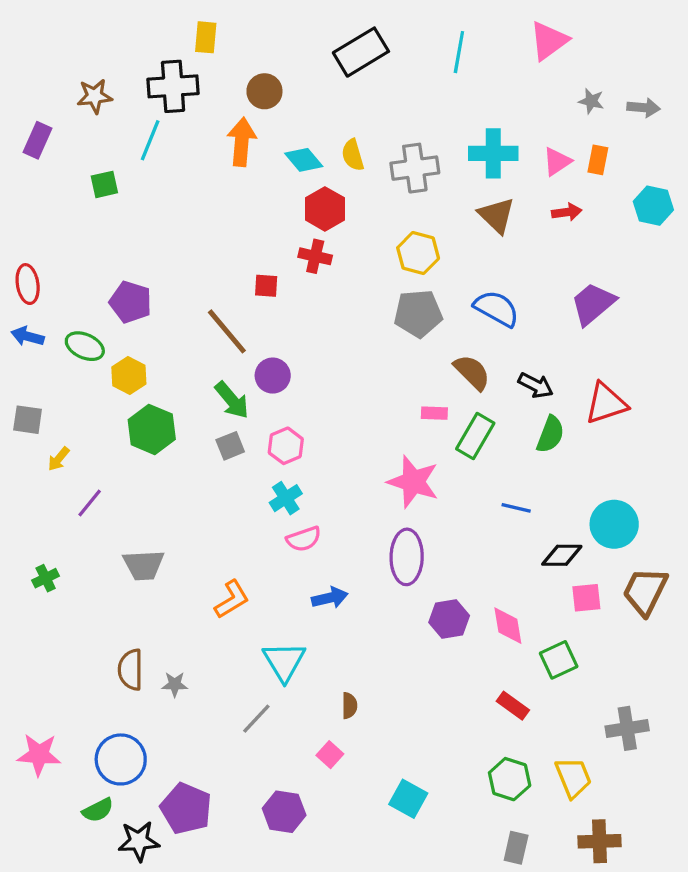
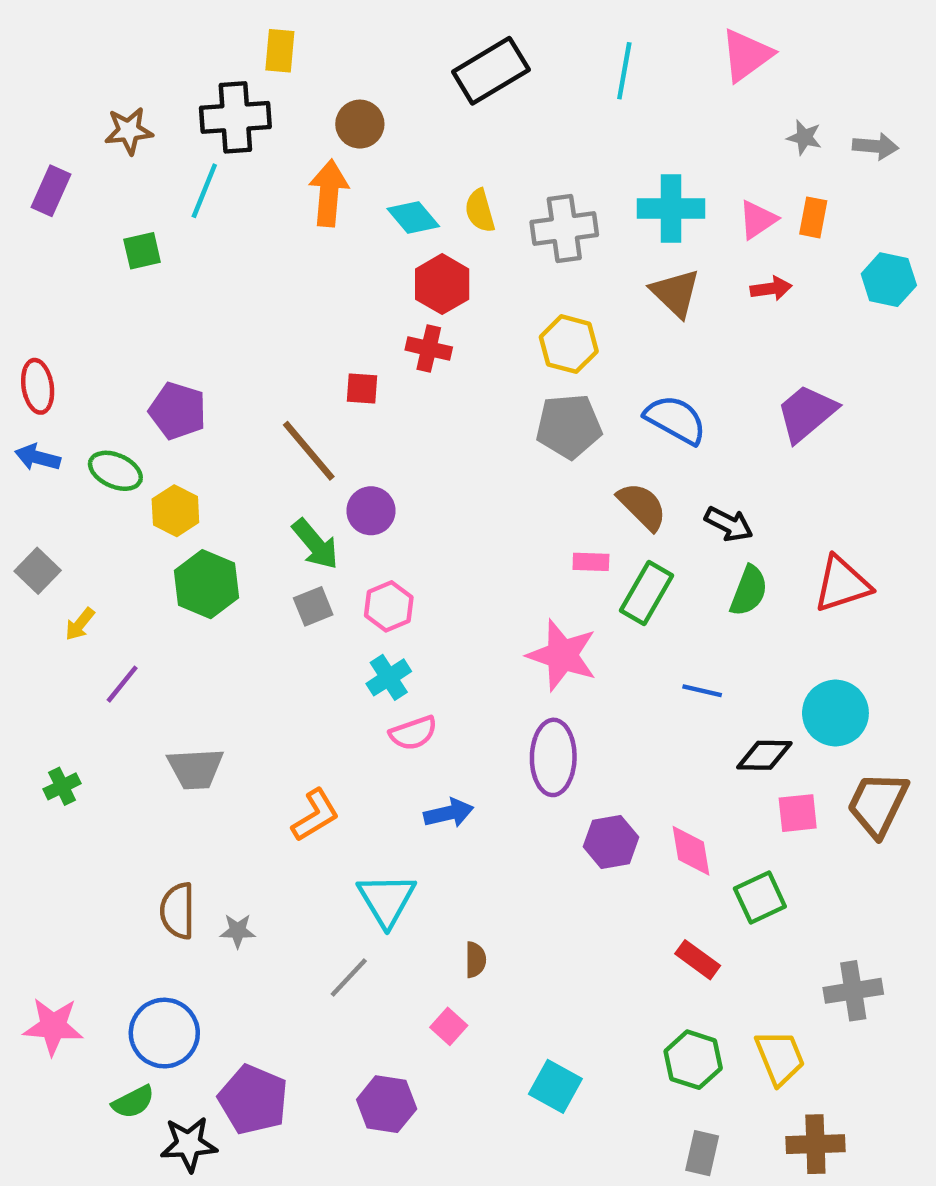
red triangle: (606, 403) -> (842, 584), moved
gray square: (28, 420) -> (38, 571), turned 36

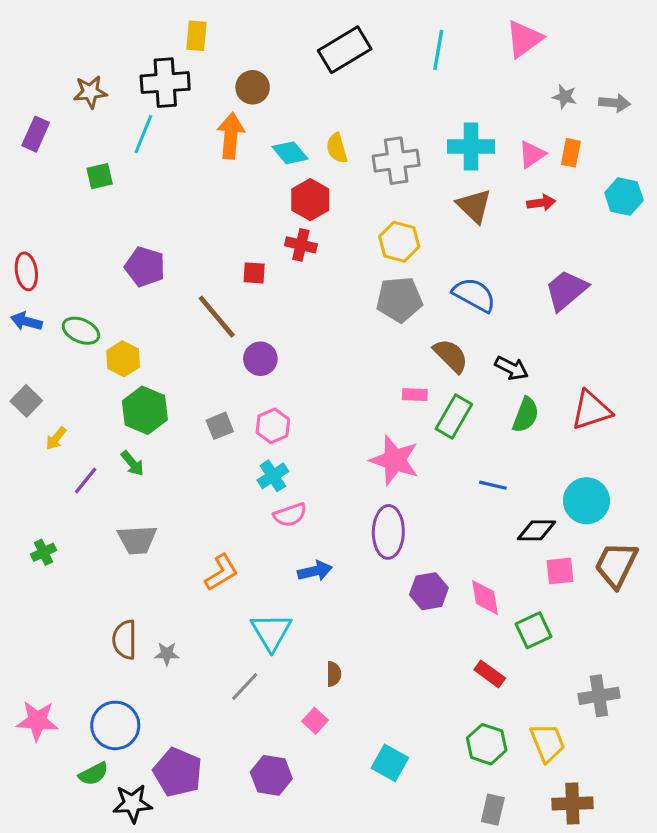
purple pentagon: (178, 411) -> (145, 267), moved
green arrow: (315, 544) -> (132, 463), moved, size x0.7

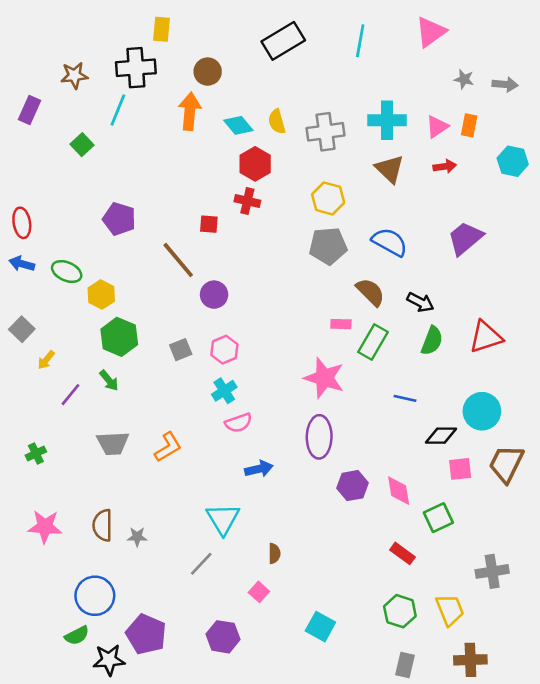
green square: (100, 176) -> (82, 145), turned -30
orange L-shape: (221, 573) -> (168, 447), moved
pink star: (37, 721) -> (45, 527), moved

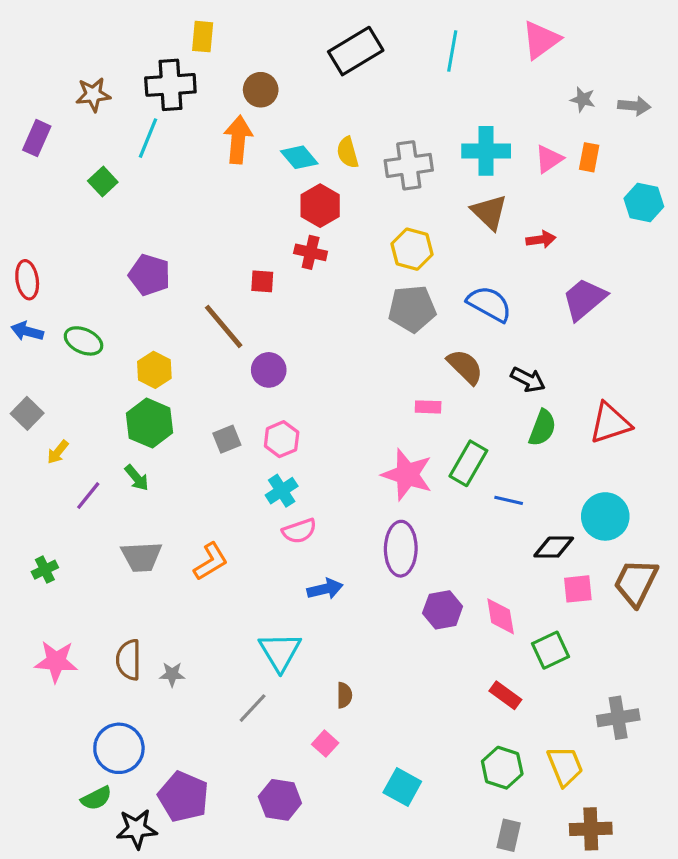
red arrow: (445, 166) -> (541, 239), moved
yellow hexagon: (101, 295) -> (154, 370), moved
green rectangle: (373, 342) -> (468, 463), moved

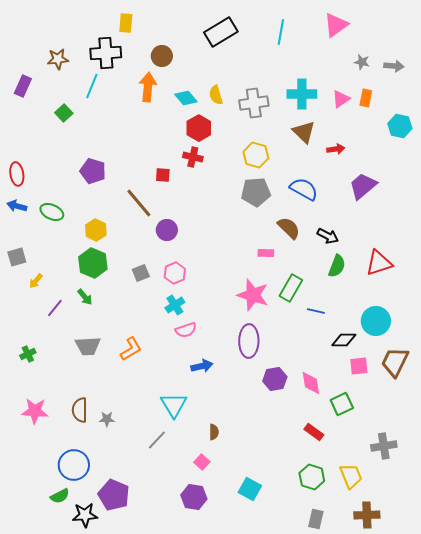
gray square: (27, 413) -> (17, 257), turned 30
purple hexagon: (280, 800) -> (194, 497), moved

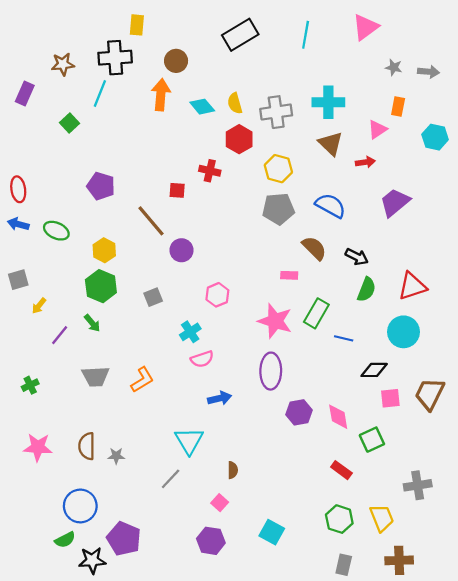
pink triangle: (341, 99) -> (377, 129), moved
red hexagon: (199, 128) -> (239, 139), moved
pink hexagon: (175, 273) -> (217, 295), moved
cyan circle: (376, 321) -> (403, 332), moved

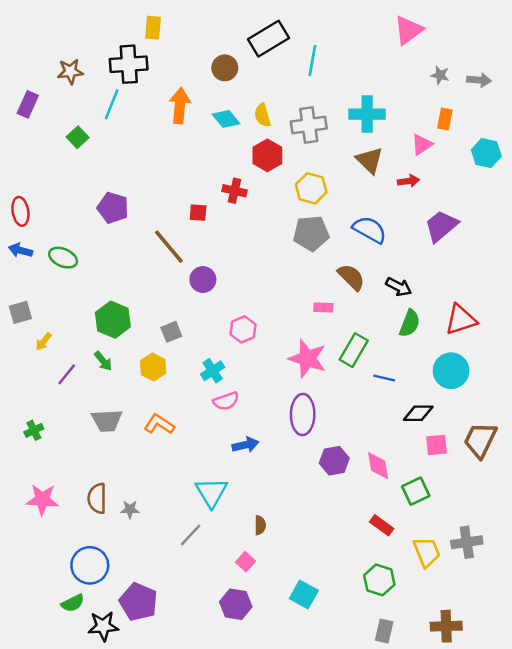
cyan line: (306, 35) -> (312, 61), moved
brown circle: (176, 61) -> (225, 68), moved
yellow hexagon: (104, 250) -> (153, 367), moved
orange L-shape: (142, 380) -> (159, 424), turned -116
yellow trapezoid: (382, 518) -> (427, 552), moved

